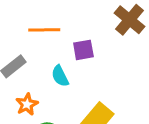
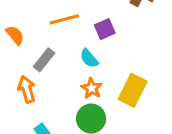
orange star: (27, 104) -> (92, 88), moved

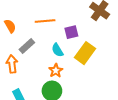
yellow rectangle: (133, 90) -> (85, 53), moved

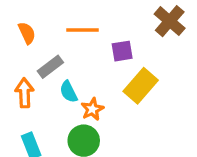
cyan semicircle: (57, 50) -> (69, 92), moved

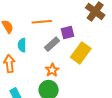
gray rectangle: (50, 67) -> (52, 44), moved
cyan semicircle: (69, 92) -> (22, 45), moved, turned 32

